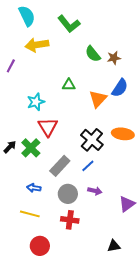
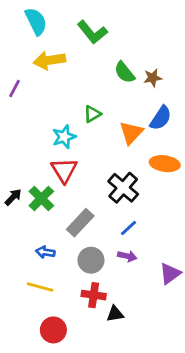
green triangle: (69, 85) -> (92, 114), turned -32
cyan star: (36, 102) -> (64, 137), moved
orange ellipse: (123, 134) -> (165, 164), moved
blue line: (88, 166) -> (129, 228), moved
black triangle: (114, 246) -> (115, 314), moved

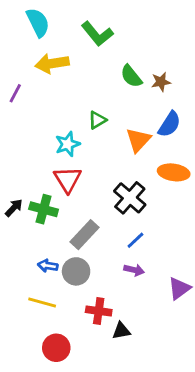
green cross: (41, 198) -> (44, 209), turned -30
gray circle: (91, 260) -> (76, 271), moved

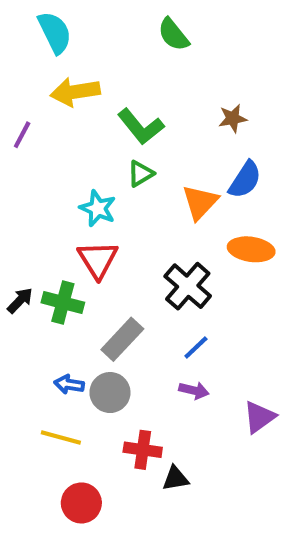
green L-shape: (97, 34) -> (141, 127), moved
green semicircle: (131, 76) -> (173, 35), moved
cyan star: (68, 144) -> (98, 208), turned -30

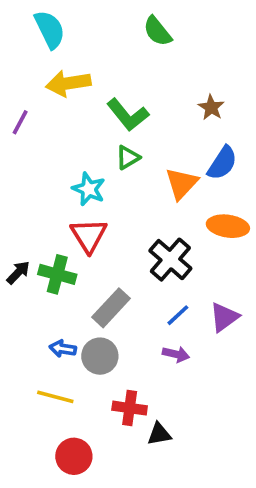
brown star: (233, 118) -> (211, 107), turned -30
purple triangle: (259, 417) -> (224, 317), moved

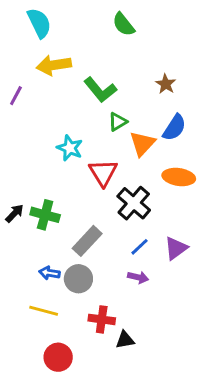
green triangle: (128, 157) -> (118, 122), moved
red triangle: (89, 235) -> (103, 173), moved

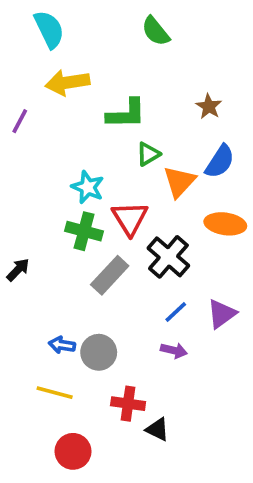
green L-shape: (100, 90) -> (126, 114), turned -52
green cross: (45, 215) -> (84, 231), moved
gray rectangle: (87, 241) -> (110, 275), moved
black triangle: (125, 340) -> (157, 429), turned 36

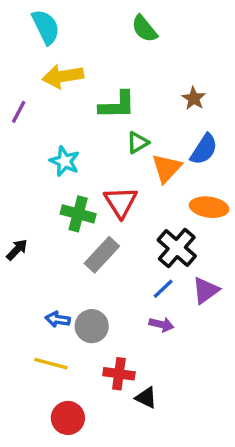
cyan star: (88, 187) -> (65, 161), moved
black cross: (168, 257) -> (177, 248), moved

